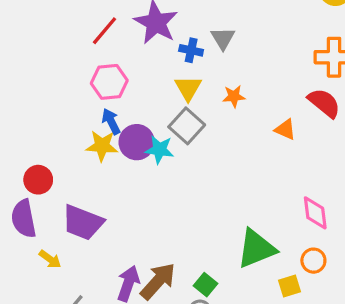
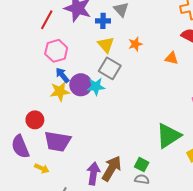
red circle: (38, 180) -> (35, 120), moved

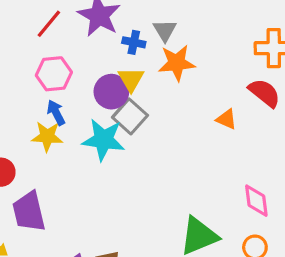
orange star: (135, 44) -> (177, 63), moved, size x1.6
purple circle: (81, 85) -> (111, 92), moved
cyan star: (96, 87) -> (103, 140), size x1.5
purple trapezoid: (57, 141) -> (29, 212), turned 56

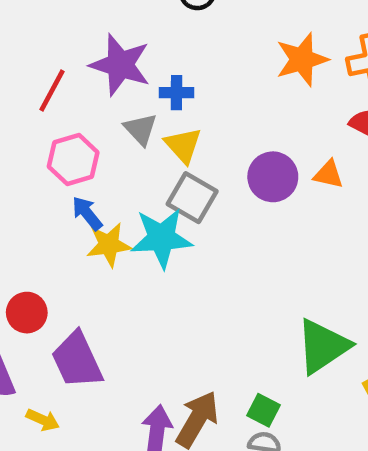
gray triangle: (165, 30) -> (141, 129), moved
orange star: (177, 63) -> (302, 59), moved
purple circle: (111, 92) -> (273, 177), moved
yellow star: (47, 136) -> (109, 245), moved

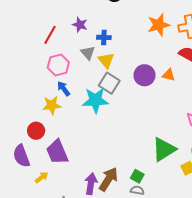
purple star: (120, 65) -> (80, 25), size x0.6
yellow star: (109, 245) -> (52, 105), moved
yellow arrow: (43, 420) -> (42, 177), turned -64

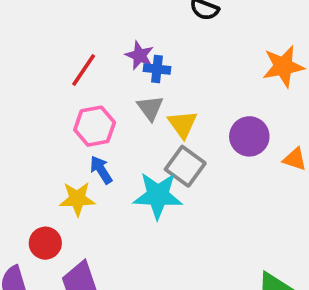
blue cross: (104, 37) -> (157, 69), moved
purple circle: (144, 75) -> (249, 136), moved

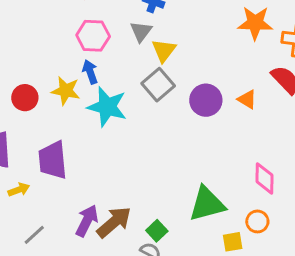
purple circle: (249, 136) -> (206, 100), moved
cyan star: (158, 195) -> (107, 107), moved
red circle: (45, 243) -> (25, 98), moved

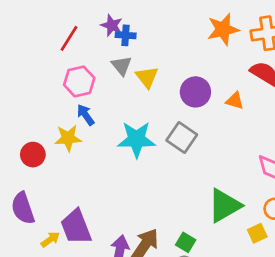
gray square: (158, 85) -> (182, 137), moved
purple circle: (206, 100) -> (195, 92), moved
cyan star: (107, 107) -> (136, 139), moved
purple trapezoid: (53, 160) -> (76, 227), moved

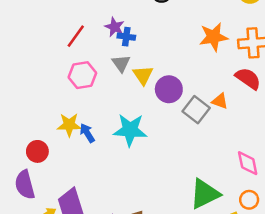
purple circle: (195, 92) -> (169, 89), moved
blue arrow: (86, 115) -> (87, 133), moved
gray square: (182, 137) -> (196, 110), moved
red circle: (33, 155) -> (37, 151), moved

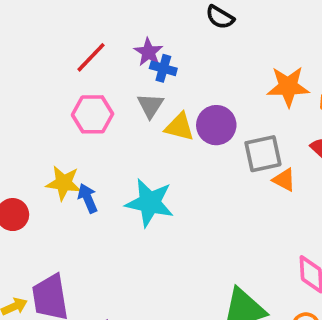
yellow triangle: (143, 75) -> (179, 127), turned -50
purple circle: (169, 89) -> (216, 125), moved
gray square: (196, 110) -> (263, 154), moved, turned 32

